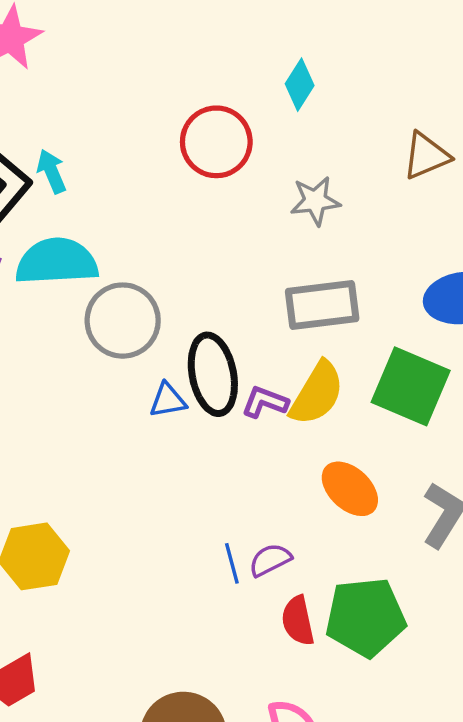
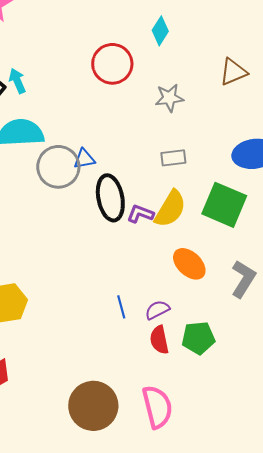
gray rectangle: (322, 305) -> (173, 158), size x0.6
blue triangle: (168, 400) -> (84, 159), moved
purple semicircle: (270, 560) -> (157, 310), moved
green pentagon: (365, 617) -> (198, 338), size x0.7

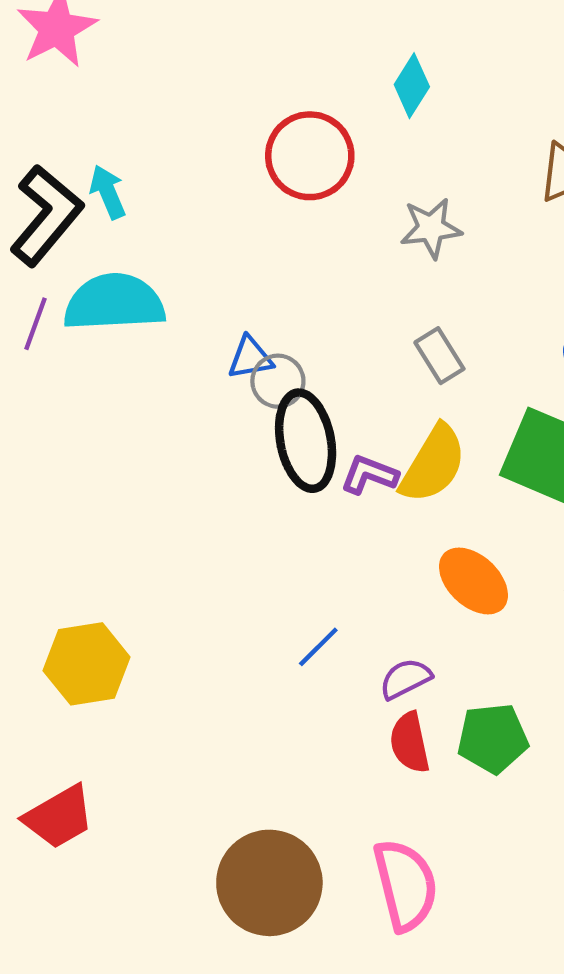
gray rectangle: (173, 158) -> (439, 356), turned 65
gray circle: (58, 167) -> (278, 381), moved, size x0.6
blue line: (121, 307) -> (318, 647), moved, turned 60

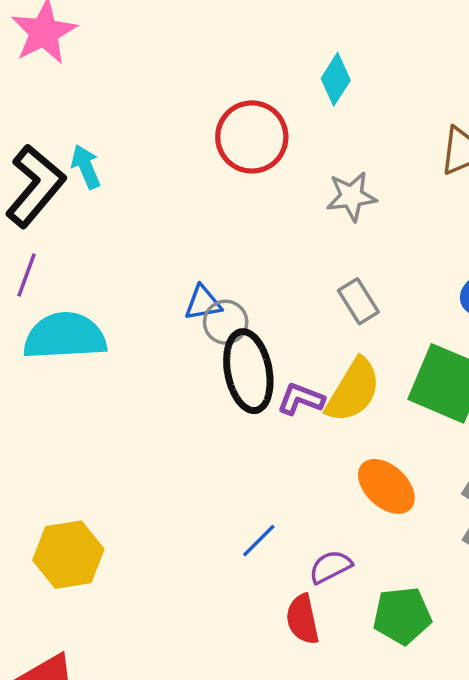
cyan semicircle: (114, 302) -> (65, 336), moved
red semicircle: (410, 743) -> (303, 619), moved

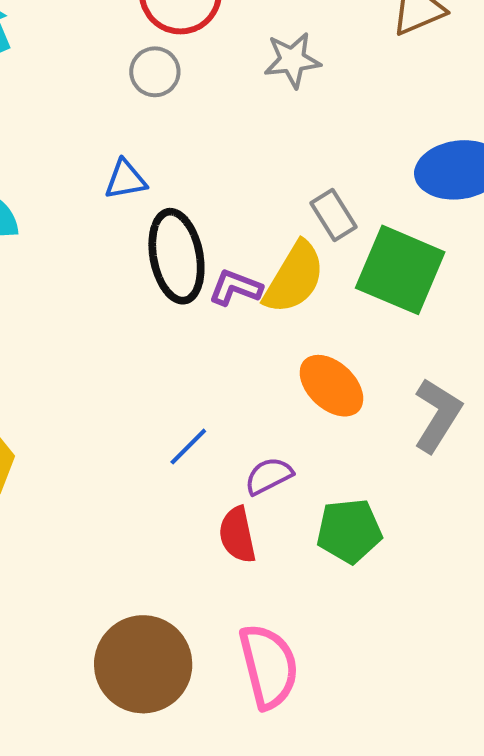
gray rectangle: (358, 301) -> (333, 215), moved
gray circle: (226, 322) -> (155, 72), moved

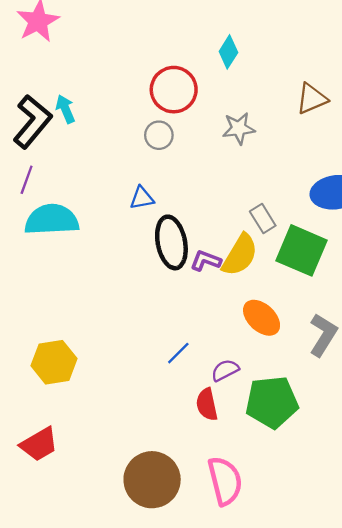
green pentagon: (349, 531) -> (272, 402), size x1.4

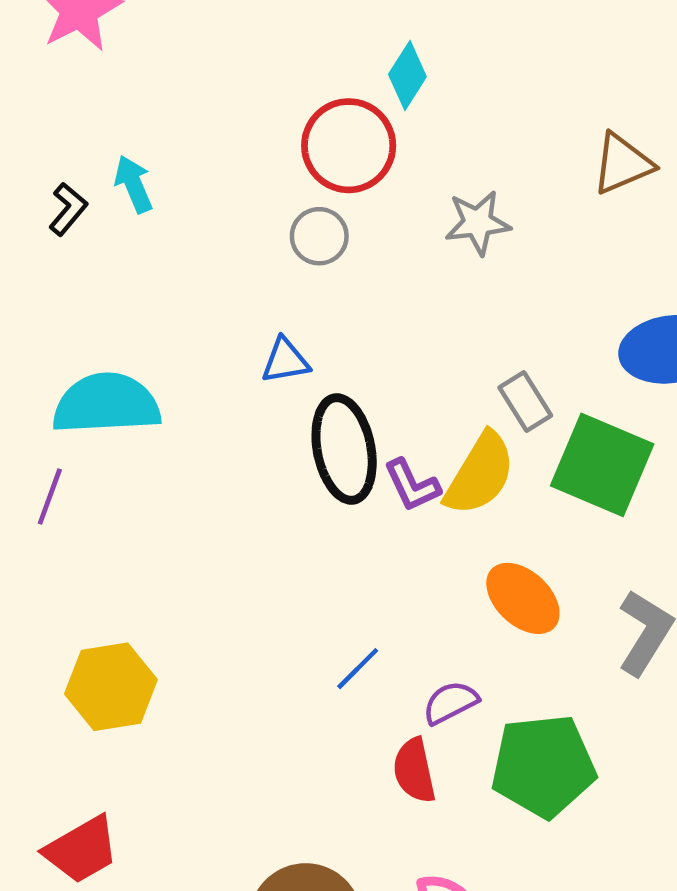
cyan diamond: (228, 52) -> (407, 75), moved
black L-shape: (32, 122) -> (68, 209), size x0.5
purple line: (27, 180) -> (50, 497), moved
purple L-shape: (206, 261) -> (412, 485), turned -136

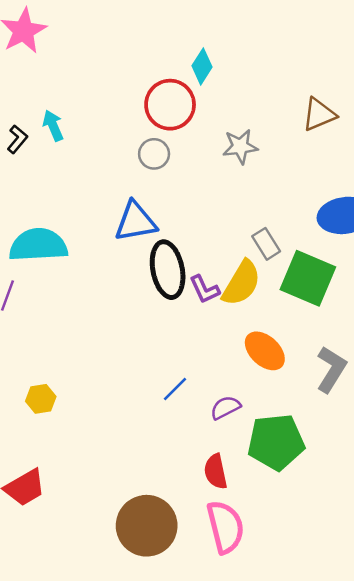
blue triangle: (285, 361) -> (136, 222), size x1.6
yellow hexagon: (111, 687) -> (41, 399), size x0.6
red semicircle: (414, 770) -> (216, 472), moved

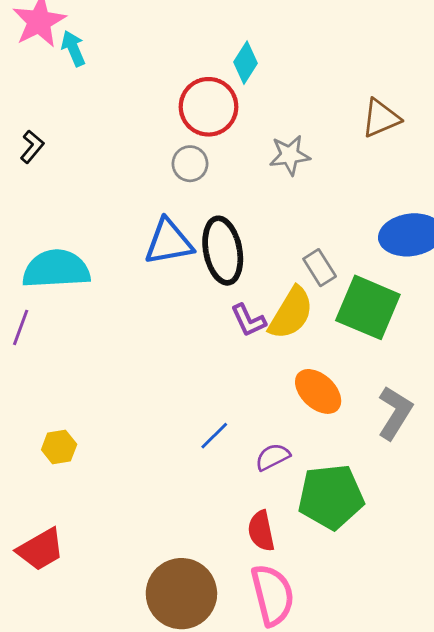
cyan arrow: (53, 126) -> (73, 48), moved
black ellipse: (168, 270) -> (223, 251), moved

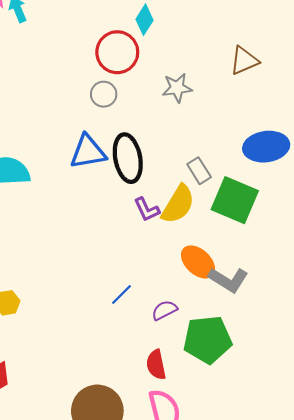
gray L-shape: (395, 413) -> (228, 280), moved, turned 90

